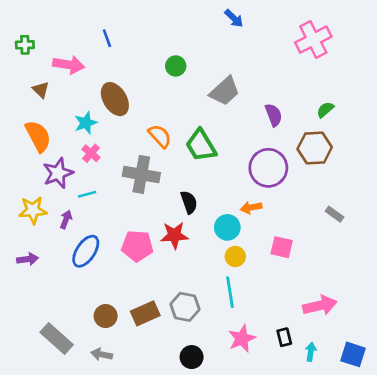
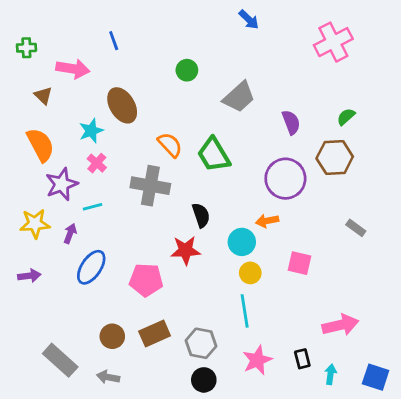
pink pentagon: (137, 246) -> (146, 280), moved
gray hexagon: (185, 307) -> (201, 343), moved

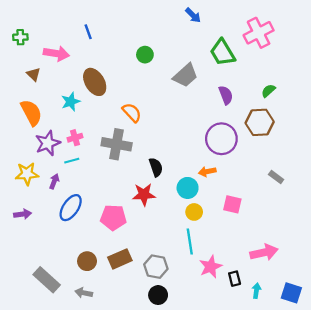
green trapezoid: (214, 155) -> (223, 52), moved
pink cross: (97, 163) -> (75, 138), moved, turned 32
pink star: (257, 360) -> (211, 267), moved

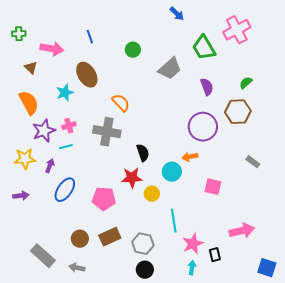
blue line: (88, 32) -> (90, 37), moved
yellow circle: (194, 212) -> (152, 194), moved
cyan arrow: (256, 291) -> (192, 268), moved

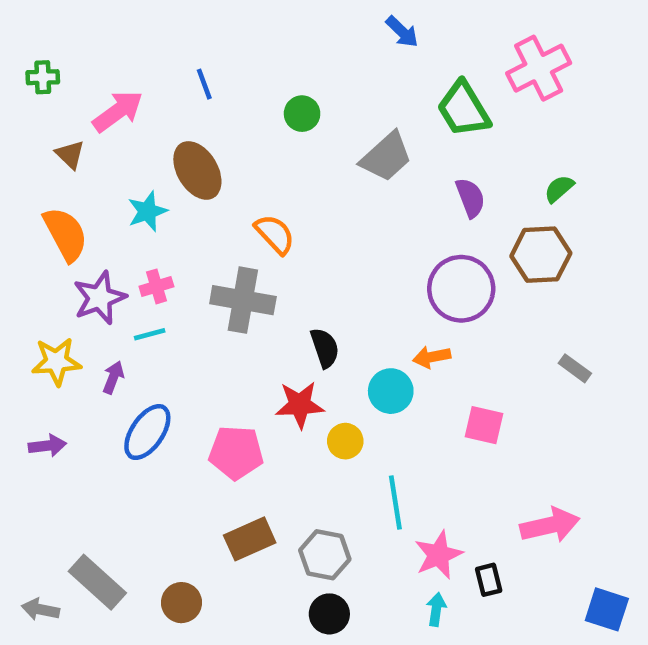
pink arrow: (52, 49) -> (118, 111), turned -45
brown circle: (80, 239) -> (181, 603), moved
gray arrow: (77, 268) -> (40, 609), moved

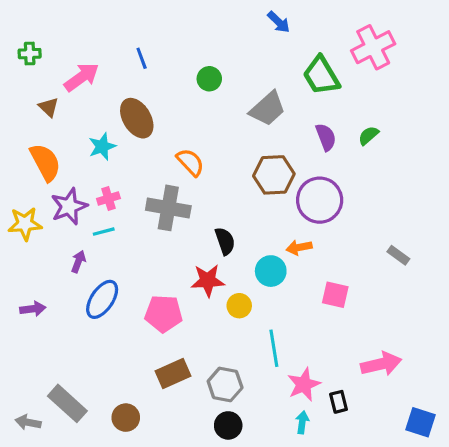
green semicircle: (559, 189) -> (368, 135), moved
brown hexagon: (541, 255) -> (274, 175), moved
yellow star: (56, 362) -> (25, 224), moved

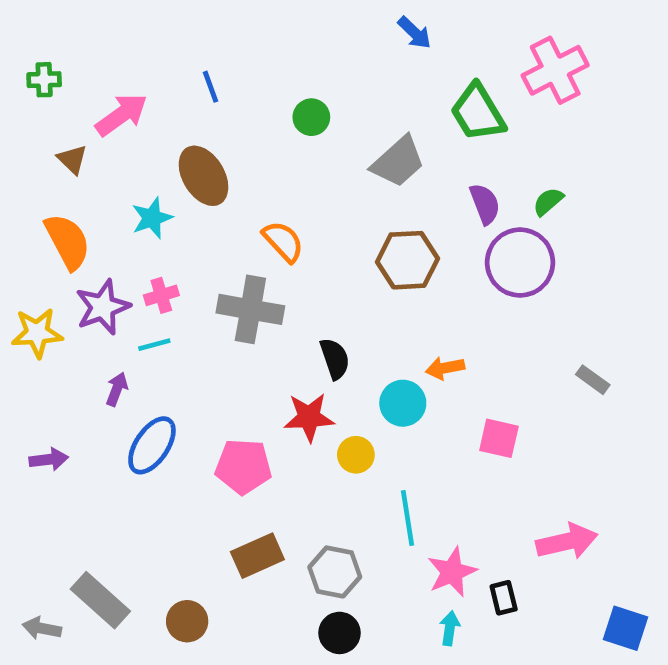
purple circle: (320, 200) -> (520, 263), moved

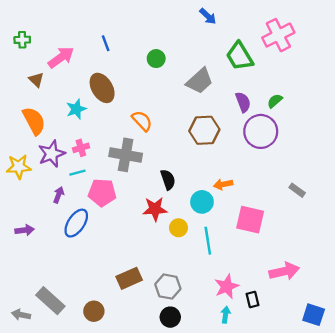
pink square: (499, 438) -> (250, 220), size x1.4
pink pentagon: (243, 466) -> (102, 193), moved
cyan line: (407, 518) -> (208, 241), moved

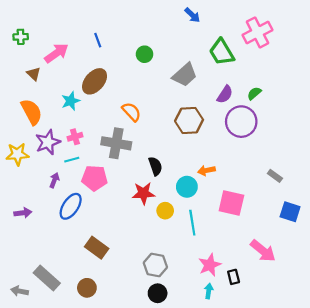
brown ellipse: (102, 88) -> (95, 81), turned 72
purple semicircle: (243, 102) -> (225, 94), turned 54
pink arrow: (284, 271) -> (263, 251), turned 52
brown rectangle: (129, 278) -> (97, 248), moved, turned 60
blue square: (314, 315) -> (290, 212), moved

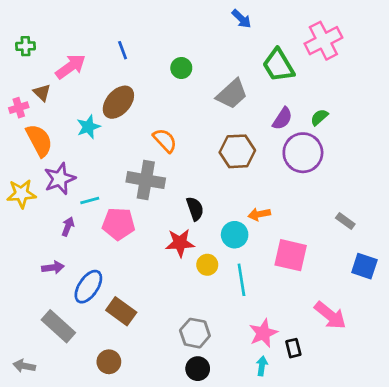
pink cross: (75, 137) -> (19, 108), moved
blue ellipse: (71, 206) -> (88, 287), moved
purple arrow: (23, 213) -> (53, 267), moved
gray rectangle: (47, 278) -> (58, 326), moved

